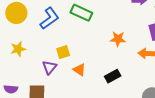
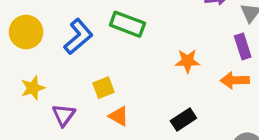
purple triangle: (49, 67) -> (64, 115), moved
orange triangle: (79, 70) -> (119, 116), moved

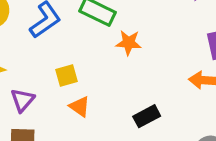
orange star: (187, 61) -> (129, 43), moved

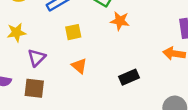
yellow square: (67, 75) -> (73, 32), moved

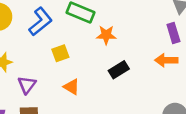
black rectangle: (129, 77) -> (119, 70), moved

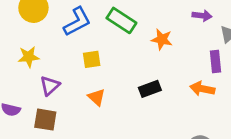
orange star: (106, 35) -> (162, 39), moved

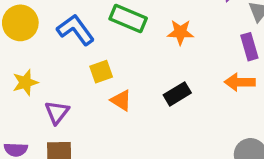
blue L-shape: (77, 22) -> (76, 30), turned -88
orange triangle: (96, 97) -> (121, 100), moved

